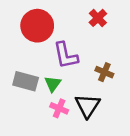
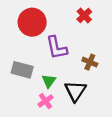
green triangle: (53, 84) -> (49, 81), moved
pink cross: (59, 108) -> (45, 101), moved, turned 32

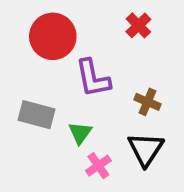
black triangle: (75, 91) -> (146, 149), moved
pink cross: (45, 101) -> (98, 166), moved

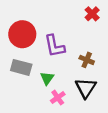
red cross: (138, 25) -> (92, 14), moved
red circle: (53, 36) -> (22, 34), moved

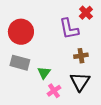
purple L-shape: (55, 46) -> (69, 29), moved
brown cross: (87, 60) -> (81, 56), turned -32

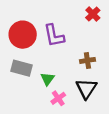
purple L-shape: (69, 29) -> (54, 36), moved

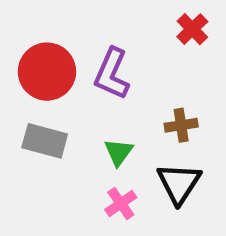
purple L-shape: (54, 36) -> (112, 74), turned 35
green triangle: (47, 79) -> (119, 152), moved

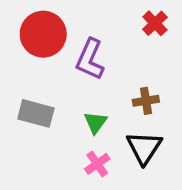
red circle: (47, 72) -> (43, 34), moved

